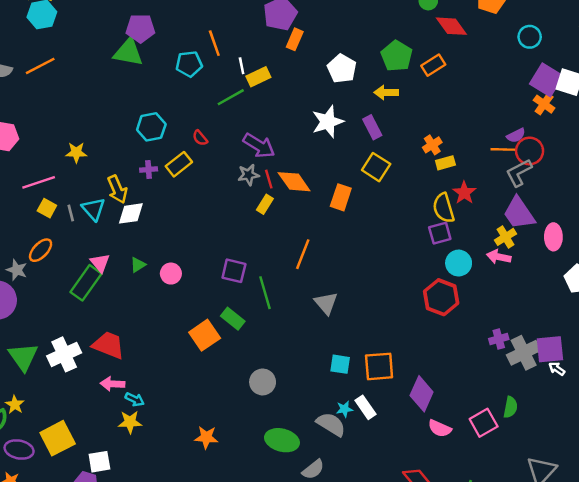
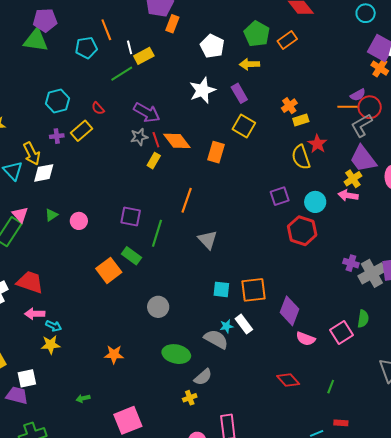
purple square: (440, 233) -> (280, 196), moved
green line: (265, 293) -> (157, 233), turned 36
purple cross: (499, 339) -> (351, 263), turned 35

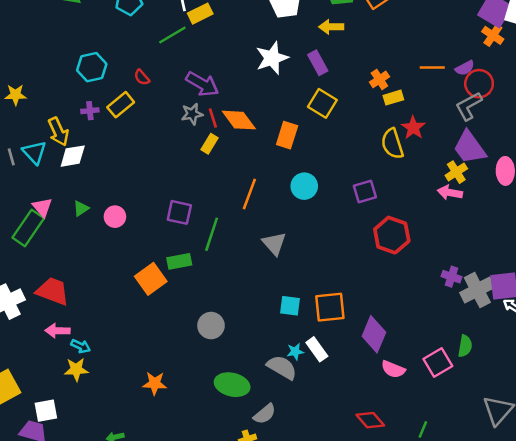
orange line: (347, 107) -> (432, 68), moved
cyan circle: (315, 202) -> (304, 186), moved
green rectangle: (131, 256) -> (179, 261), turned -48

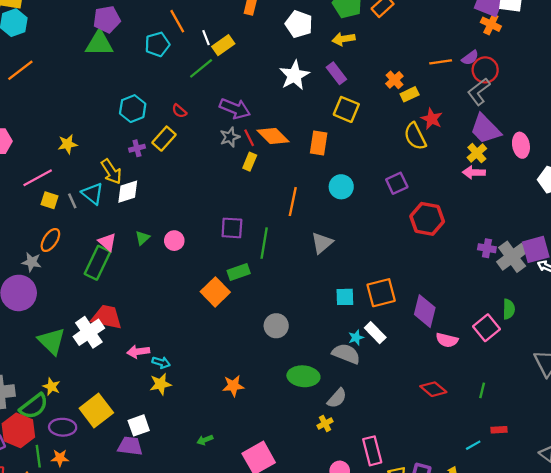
gray triangle: (274, 244) -> (322, 243), turned 40
red trapezoid: (53, 291) -> (107, 317), moved

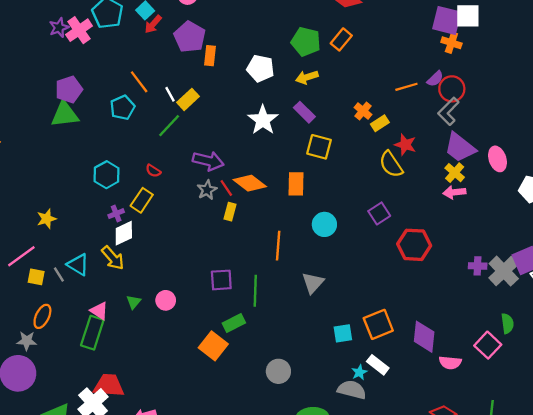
yellow arrow: (111, 172) -> (113, 258), moved
white diamond: (128, 192) -> (124, 233), moved

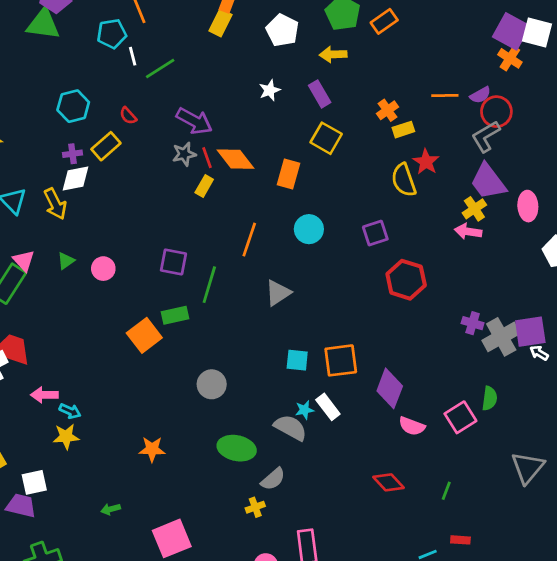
white line: (170, 94) -> (133, 56), moved
yellow rectangle: (188, 99) -> (220, 23), moved, turned -35
white star: (263, 120) -> (270, 90), size x0.6

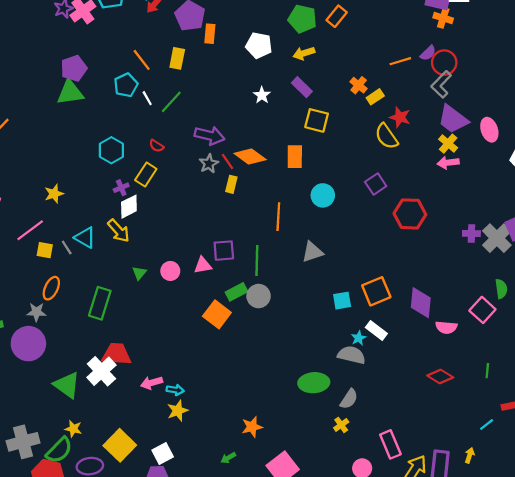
yellow rectangle: (220, 23) -> (177, 58), moved
pink triangle: (24, 261) -> (203, 265), moved, turned -42
gray triangle: (278, 293) -> (312, 252), turned 30
gray circle: (212, 384) -> (259, 296), moved
orange star: (152, 449) -> (252, 427), moved

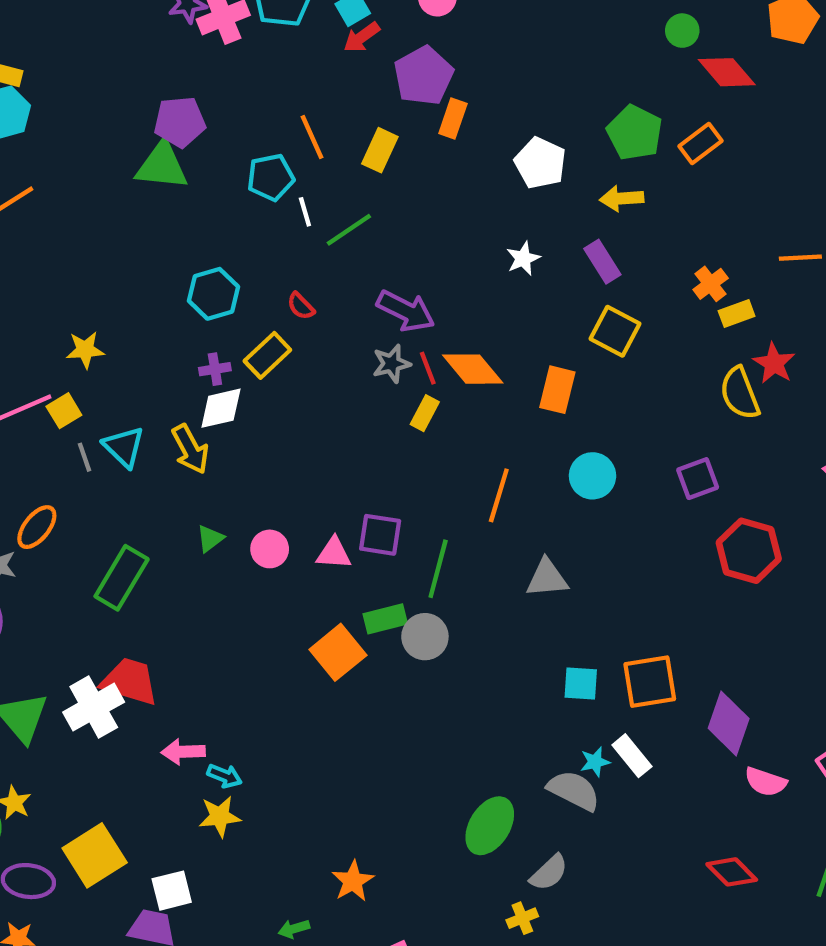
yellow square: (45, 250) -> (64, 411), moved, turned 35
green ellipse: (314, 383) -> (490, 826), turned -68
orange star: (252, 427) -> (353, 881), turned -30

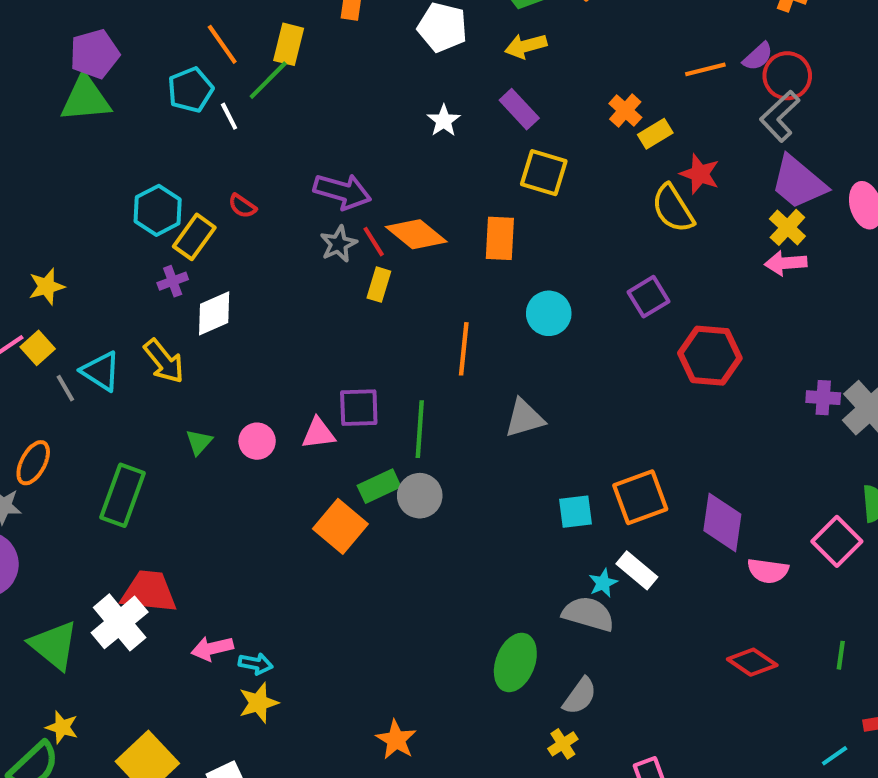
green line: (349, 230) -> (268, 80), moved
yellow rectangle: (267, 355) -> (194, 237), moved
white diamond: (221, 408) -> (214, 313), moved

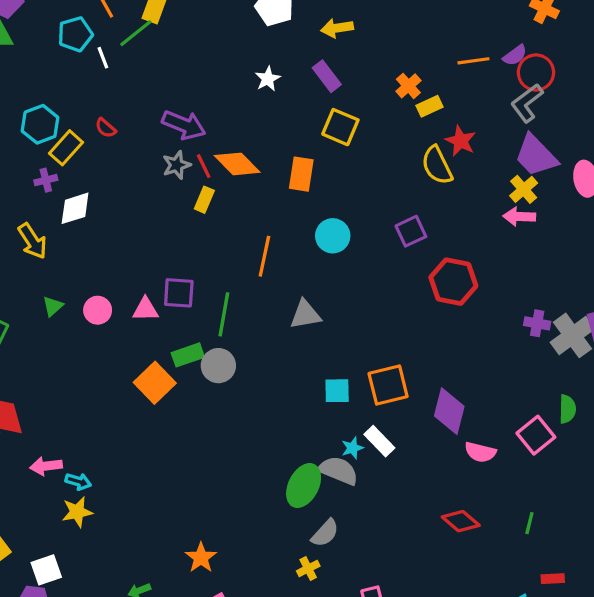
green ellipse: (515, 662) -> (304, 486), moved
orange star: (396, 740) -> (201, 558), moved

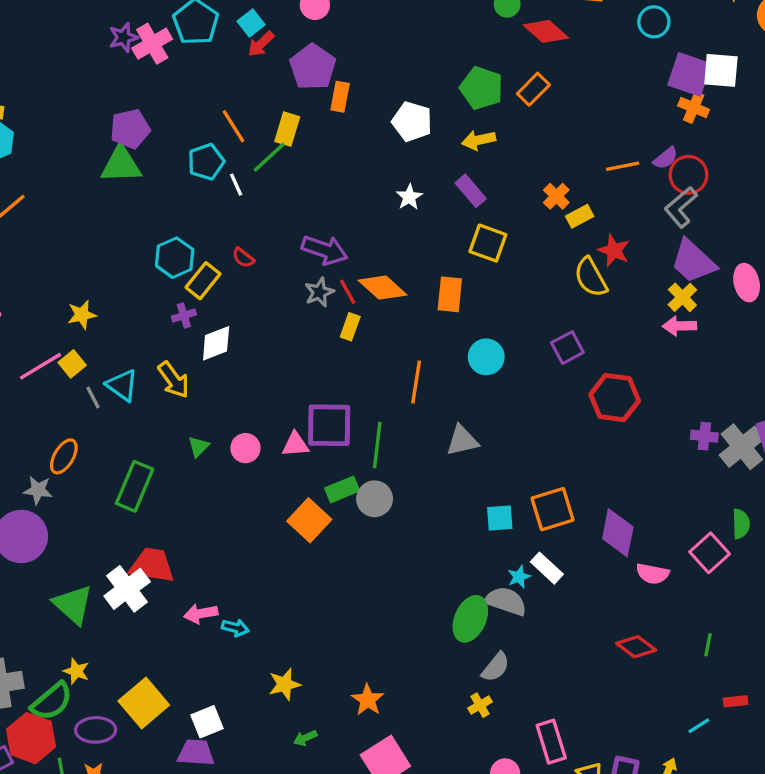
purple square: (179, 293) -> (329, 425), size x1.4
yellow star: (77, 512) -> (285, 684), moved

